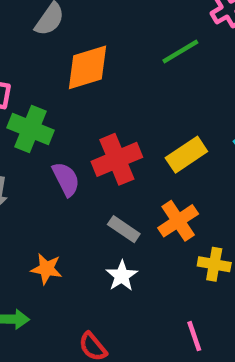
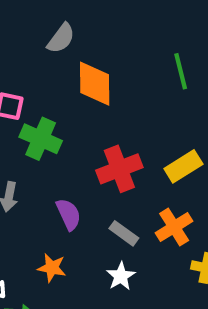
green line: (180, 51) -> (181, 71), turned -75
orange diamond: (87, 67) -> (95, 84), turned -75
purple semicircle: (66, 179) -> (69, 214), moved

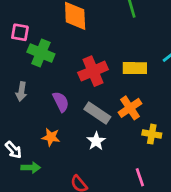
yellow rectangle: (183, 166) -> (135, 68), turned 35
gray rectangle: (124, 233) -> (97, 113), size x1.4

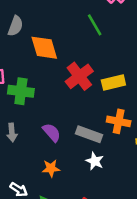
red cross: (93, 71) -> (79, 76), moved
orange cross: (130, 108) -> (119, 121), turned -30

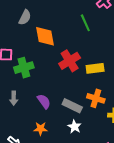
green cross: (21, 91) -> (24, 68), turned -30

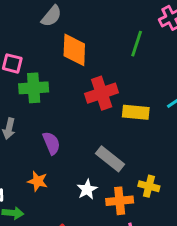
green line: (85, 23) -> (137, 44), turned 30
orange cross: (96, 98) -> (120, 201), moved, turned -36
gray rectangle: (72, 106) -> (110, 159), moved

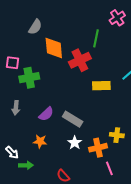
red cross: (102, 93) -> (80, 60), moved
purple semicircle: (51, 143) -> (46, 114), turned 77
gray rectangle: (110, 159) -> (73, 119), moved

